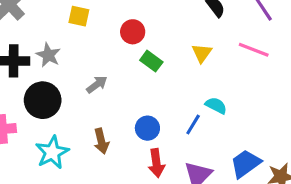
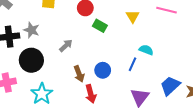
brown arrow: (101, 141) -> (79, 74), moved
red arrow: (156, 163) -> (91, 94), moved

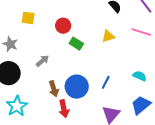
yellow triangle: (133, 16) -> (108, 36), turned 40
cyan semicircle: (146, 50) -> (140, 76), moved
blue circle: (103, 70) -> (77, 87), size x1.5

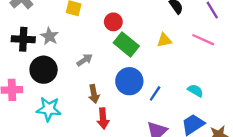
green rectangle: (76, 44) -> (126, 44), size x1.5
blue circle: (77, 87) -> (129, 81), moved
cyan star: (17, 106) -> (49, 109), turned 30

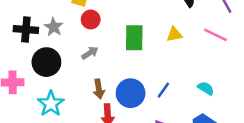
red circle: (113, 22) -> (91, 19), moved
green rectangle: (126, 44) -> (134, 38), turned 50
blue circle: (129, 81) -> (131, 93), moved
cyan star: (49, 109) -> (51, 104), turned 30

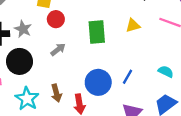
brown arrow: (99, 89) -> (56, 93), moved

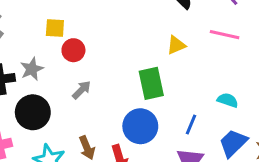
gray star: (23, 29) -> (32, 69), turned 30
green rectangle: (97, 32) -> (151, 83), moved
blue line: (128, 77) -> (191, 125), moved

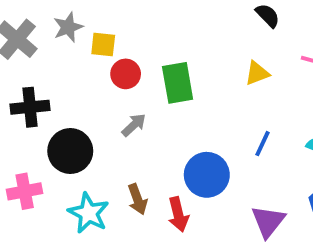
gray star: (32, 69) -> (68, 27), moved
green rectangle: (151, 83) -> (178, 83), moved
blue line: (191, 125) -> (262, 144), moved

